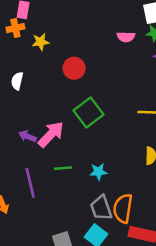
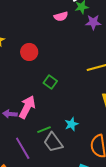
green square: (89, 113) -> (50, 82), size x0.6
gray trapezoid: (101, 208) -> (53, 142), moved

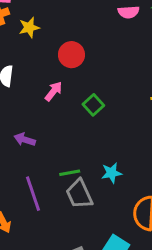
pink arrow: (27, 107) -> (54, 91), moved, size x0.6

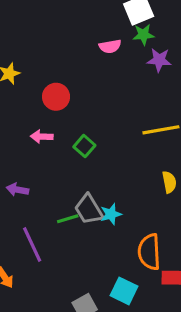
pink arrow: (54, 91) -> (42, 137), turned -120
gray trapezoid: (79, 194) -> (89, 209), moved

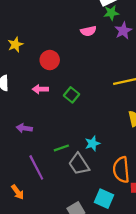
pink semicircle: (110, 46) -> (88, 31), moved
purple star: (159, 60) -> (123, 31), turned -30
gray trapezoid: (89, 209) -> (79, 164), moved

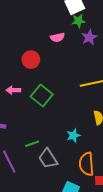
red circle: (50, 60) -> (31, 60), moved
green square: (71, 95) -> (42, 96), size x1.5
cyan star: (92, 143) -> (73, 136), moved

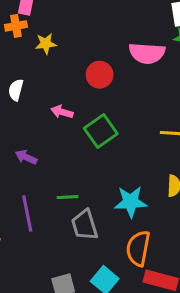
pink semicircle: (57, 37) -> (147, 53), size x1.6
cyan star: (73, 136) -> (131, 202), size x1.5

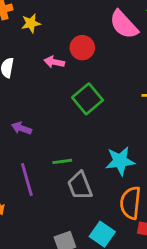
pink semicircle: (147, 53) -> (124, 25), turned 48
pink arrow: (62, 112) -> (54, 62), moved

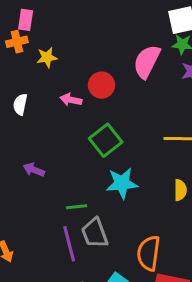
pink semicircle: (124, 25) -> (147, 62), turned 68
cyan star: (120, 161) -> (122, 183), moved
purple line: (27, 179) -> (69, 244), moved

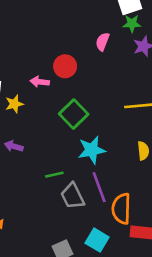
yellow star: (47, 57) -> (14, 104), moved
pink semicircle: (147, 62) -> (102, 42), size x0.6
purple line: (69, 244) -> (99, 187), moved

